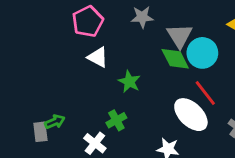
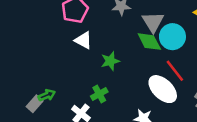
green star: (129, 82) -> (110, 61), turned 30
gray rectangle: (40, 132) -> (35, 104), turned 49

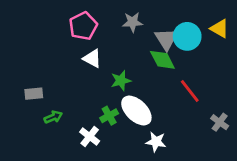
cyan circle: (172, 37) -> (187, 36), moved
white ellipse: (163, 89) -> (136, 111), moved
gray rectangle: (35, 104) -> (34, 94), moved, turned 42

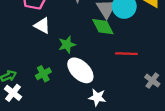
red line: (190, 91) -> (126, 54), turned -50
green cross: (109, 116) -> (43, 74), moved
white cross: (90, 137) -> (13, 93), moved

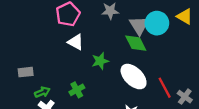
red line: (126, 54) -> (165, 88), moved, turned 60
white ellipse: (80, 70) -> (134, 77), moved

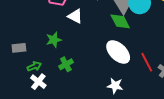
white triangle: (76, 42) -> (75, 16), moved
green star: (100, 61) -> (54, 40), moved

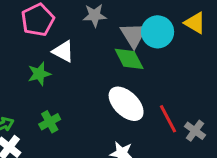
green star: (54, 40) -> (39, 74), moved

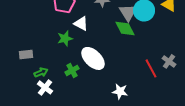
white ellipse: (126, 104) -> (93, 58), moved
gray cross: (195, 131) -> (169, 61), moved

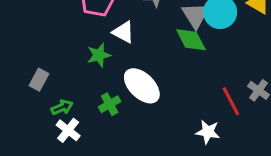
gray rectangle: (26, 54) -> (39, 80), turned -56
white star: (120, 91) -> (208, 132), moved

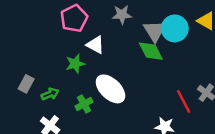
green arrow: (62, 107) -> (50, 94), moved

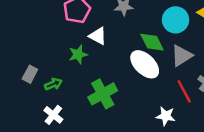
gray triangle: (155, 31) -> (182, 56), moved, turned 30
white ellipse: (111, 89) -> (145, 64), moved
green cross: (84, 104) -> (103, 94), moved, size x1.6

